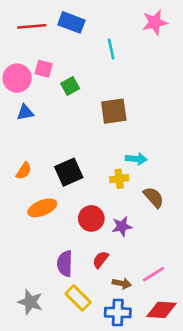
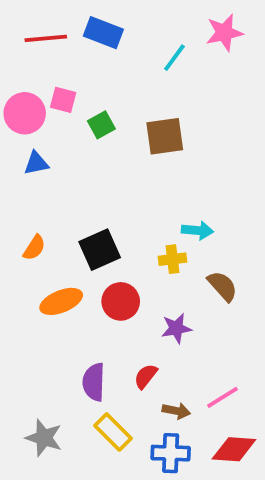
cyan line: (111, 49) -> (174, 58), moved, turned 48
brown square: (114, 111) -> (165, 136), moved
red circle: (91, 218) -> (121, 301), moved

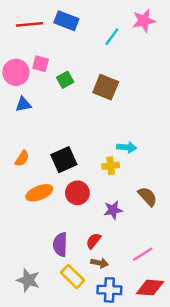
brown square: (165, 136) -> (106, 87), turned 30
brown semicircle: (222, 286) -> (148, 197), moved
brown arrow: (176, 411) -> (100, 263), moved

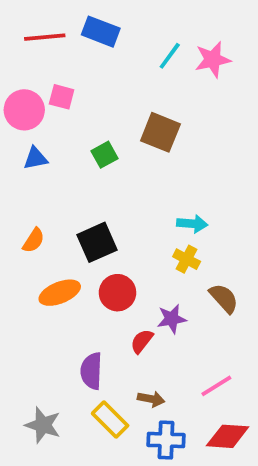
pink star: (144, 21) -> (213, 60), moved
green square: (65, 80) -> (104, 155), moved
yellow cross: (111, 166) -> (187, 259), moved, turned 35
red semicircle: (93, 241) -> (142, 341), moved

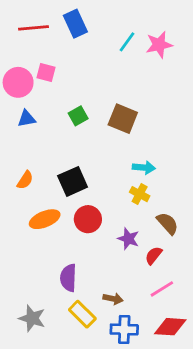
blue rectangle: (101, 32) -> (75, 24), turned 44
brown square: (160, 132) -> (123, 119), moved
purple star: (172, 319) -> (128, 239), turned 30
red semicircle: (142, 341) -> (154, 255), moved

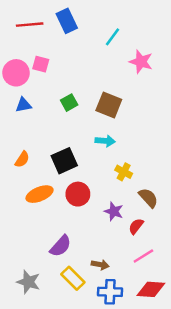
pink star: (159, 45) -> (141, 62), moved, turned 30
cyan arrow: (144, 168) -> (105, 141), moved
purple semicircle: (68, 278) -> (61, 246), turned -140

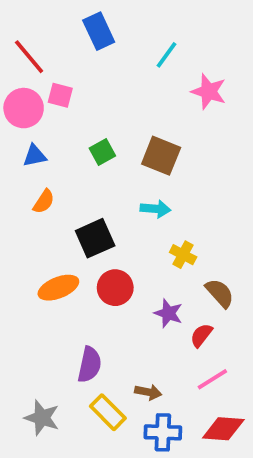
red line: (30, 25) -> (29, 57), moved, turned 55
orange semicircle: (22, 159) -> (44, 201), moved
purple semicircle: (61, 246) -> (90, 365), turned -30

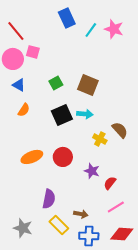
blue rectangle: (99, 31) -> (67, 18), moved
pink star: (209, 92) -> (114, 29), moved
blue triangle: (35, 156) -> (19, 85), turned 40
black square: (95, 238) -> (62, 115), moved
brown semicircle: (220, 293) -> (120, 130), moved

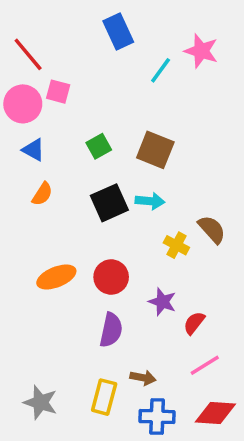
cyan line: (91, 30) -> (161, 70), moved
purple semicircle: (49, 199) -> (111, 330), moved
yellow rectangle: (59, 225) -> (104, 397), turned 60

